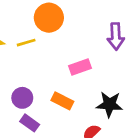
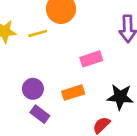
orange rectangle: (62, 101) -> (73, 93), turned -45

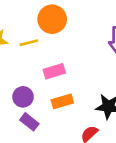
pink rectangle: (91, 59) -> (54, 71), moved

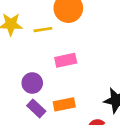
orange rectangle: (62, 101) -> (64, 104), moved

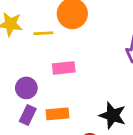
purple rectangle: (36, 108) -> (28, 115), turned 66

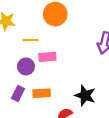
yellow line: (43, 33) -> (31, 40), moved
purple circle: (26, 88) -> (26, 66), moved

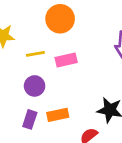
pink rectangle: (47, 57) -> (66, 60), moved

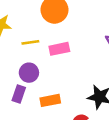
purple rectangle: (30, 119) -> (19, 94), moved

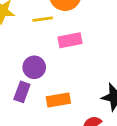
yellow line: (30, 42) -> (43, 19), moved

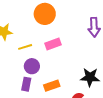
yellow line: (43, 19) -> (25, 47), moved

